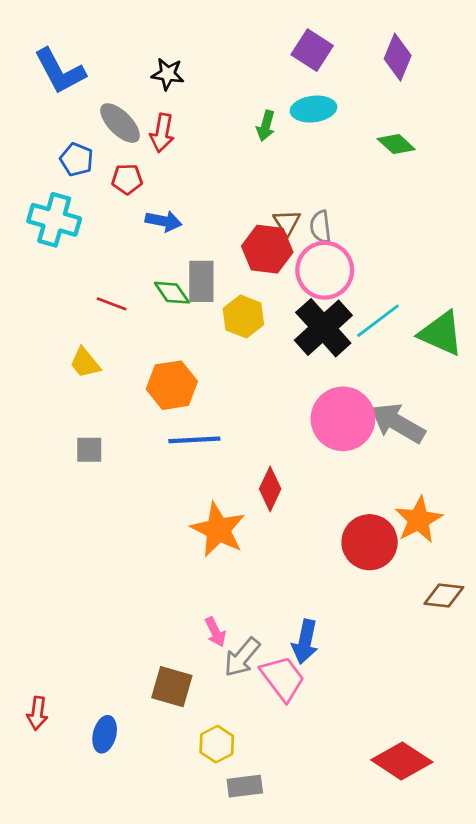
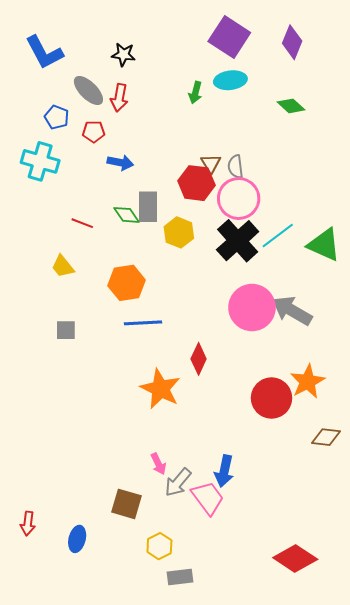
purple square: (312, 50) -> (229, 37), size x1.4

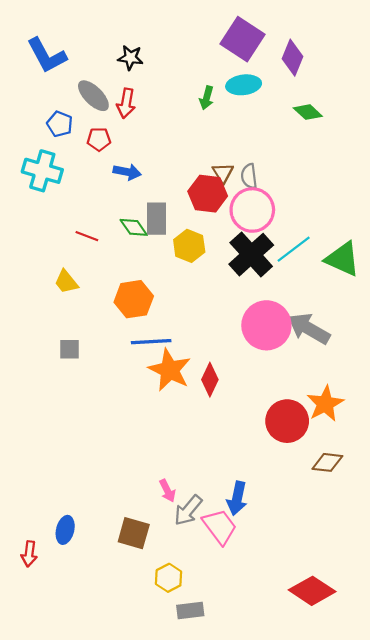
purple diamond: (292, 42) -> (293, 58), moved
orange star: (160, 389) -> (170, 370), moved
brown diamond: (326, 437) -> (327, 462), moved
blue ellipse: (77, 539) -> (65, 530), moved

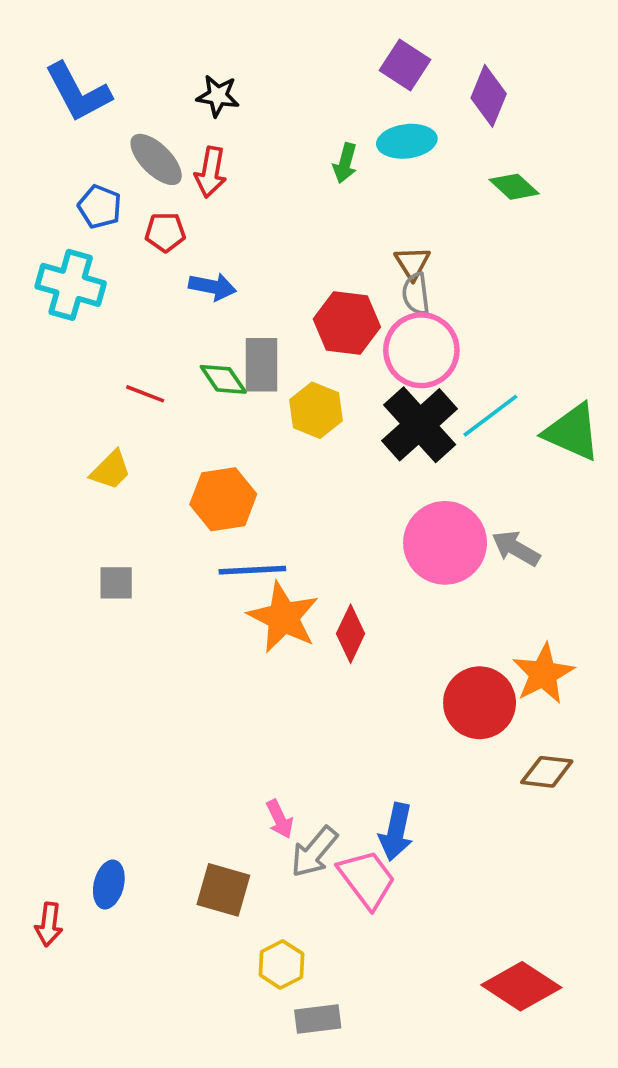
purple square: (243, 39) -> (405, 65), size x0.7
brown triangle: (223, 173) -> (412, 263), moved
yellow trapezoid: (66, 282) -> (111, 470), turned -96
gray arrow: (309, 329) -> (516, 548), size x0.7

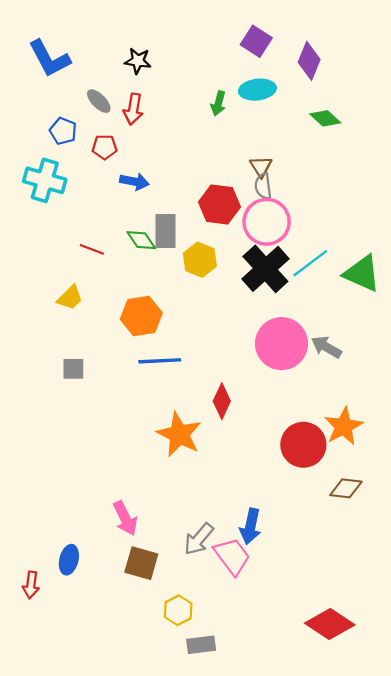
gray ellipse: (156, 159) -> (99, 101), size x0.7
orange star: (283, 617) -> (179, 434), moved
pink arrow: (280, 819) -> (125, 518), moved, size x1.4

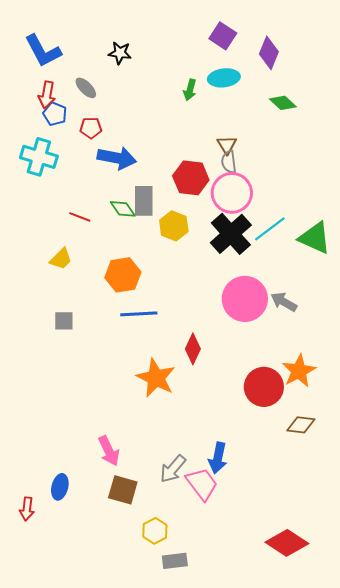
red arrow: (133, 109) -> (47, 95), moved
blue arrow: (134, 182) -> (117, 158), size x1.5

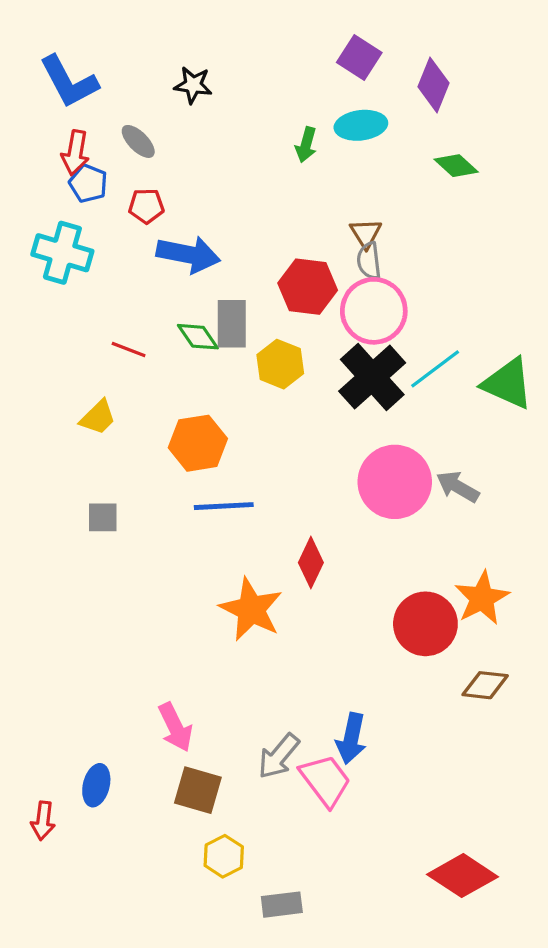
yellow hexagon: (155, 531) -> (224, 856), moved

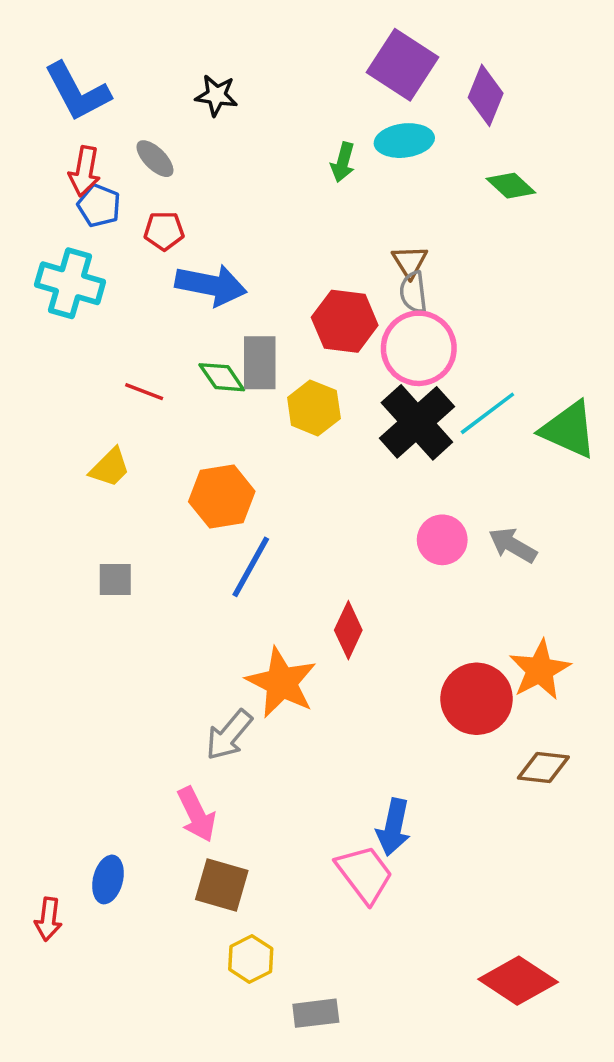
purple square: (359, 58) -> (402, 65), size x1.4
pink circle: (395, 482) -> (442, 540), size x0.6
blue line: (224, 506) -> (251, 567), turned -58
gray arrow: (279, 756) -> (229, 735), moved

